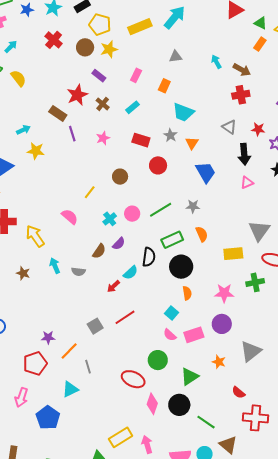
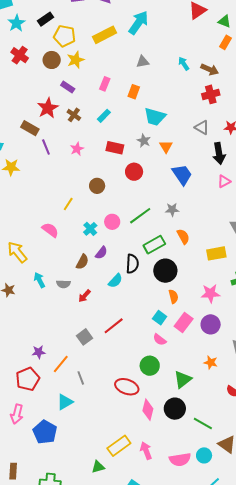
red arrow: (113, 286) -> (84, 296), moved
pink rectangle: (194, 335) -> (184, 323), moved, turned -30

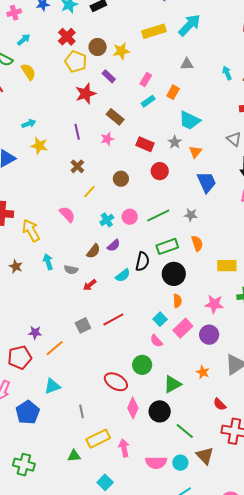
yellow pentagon: (65, 36) -> (76, 62), moved
brown cross: (74, 115) -> (77, 166), moved
cyan rectangle: (104, 116) -> (148, 101), moved
brown rectangle: (30, 128) -> (115, 117), moved
gray line: (81, 378) -> (82, 411), moved

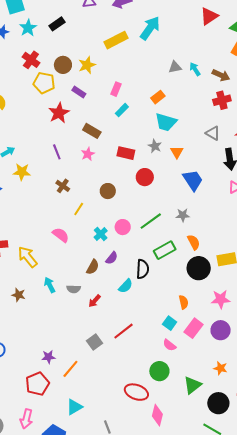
gray triangle: (187, 64) -> (175, 67), moved
orange rectangle: (173, 92) -> (158, 97), moved, turned 32
black circle: (174, 274) -> (199, 268), moved
black circle: (160, 411) -> (218, 403), moved

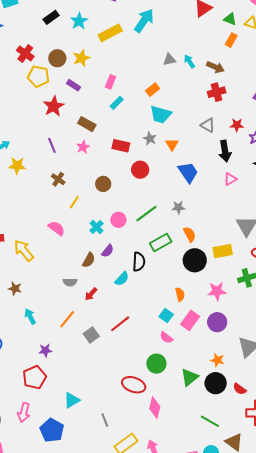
cyan star: (28, 28) -> (79, 21), moved
cyan arrow: (50, 285) -> (30, 316), moved
orange line: (70, 369) -> (67, 319), moved
black circle: (218, 403) -> (216, 383), moved

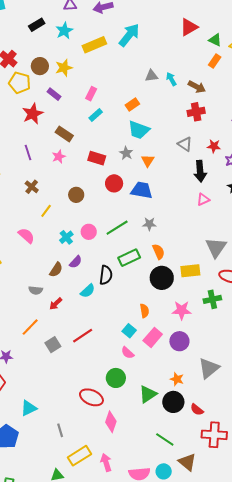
blue trapezoid: (188, 172) -> (142, 190), moved, turned -50

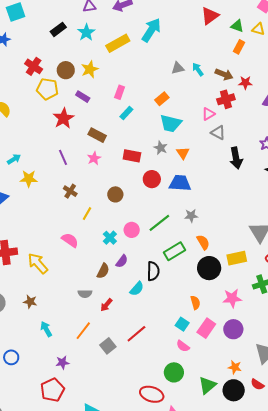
red star: (214, 146) -> (245, 83), moved
pink triangle: (203, 200) -> (208, 114), moved
red semicircle: (197, 410) -> (257, 384), moved

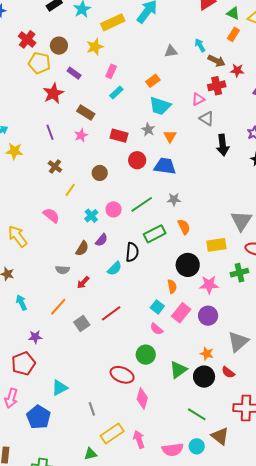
yellow star: (90, 69) -> (95, 47), moved
cyan arrow: (198, 69) -> (200, 45), moved
black circle: (209, 268) -> (188, 265), moved

